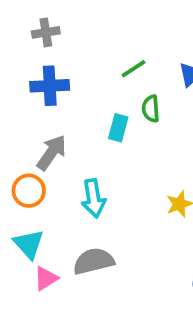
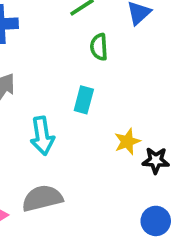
cyan rectangle: (118, 128) -> (84, 100), moved

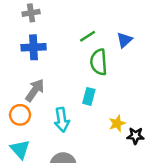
green semicircle: (99, 47) -> (99, 62), size x1.5

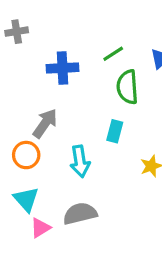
gray cross: (31, 13) -> (17, 32), moved
blue cross: (34, 47) -> (63, 68), moved

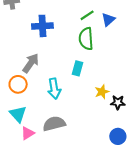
green line: (113, 54) -> (87, 15), moved

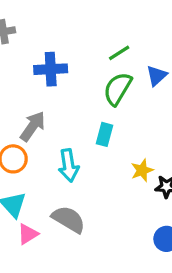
blue triangle: (108, 20) -> (157, 76), moved
green semicircle: (86, 39) -> (118, 89), turned 35
gray semicircle: (54, 124) -> (69, 219), turned 45

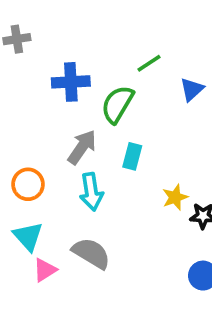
green semicircle: (118, 89) -> (117, 104), moved
gray arrow: (33, 126) -> (82, 147), moved

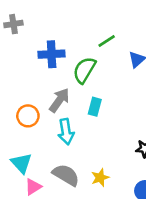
orange circle: (28, 184) -> (28, 116), moved
yellow star: (175, 197) -> (100, 178), moved

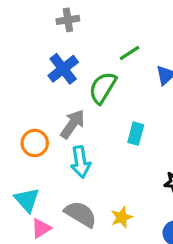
gray cross: (13, 24) -> (68, 20), moved
blue cross: (52, 54) -> (63, 69), turned -35
cyan rectangle: (95, 107) -> (136, 134), moved

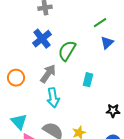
green line: (129, 53) -> (100, 23), moved
orange circle: (35, 143) -> (16, 78), moved

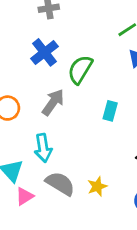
cyan arrow: (53, 98) -> (43, 148), moved

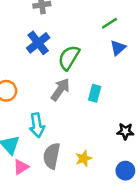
gray arrow: (53, 102) -> (60, 90), moved
gray semicircle: (60, 184) -> (52, 156), turned -110

